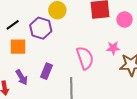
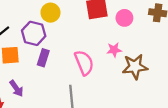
purple rectangle: (46, 71) -> (43, 58), moved

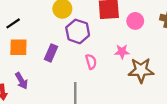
purple hexagon: (34, 33) -> (78, 31), moved
pink semicircle: (84, 63) -> (91, 62), size x0.6

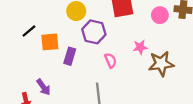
pink circle: (135, 21) -> (160, 15), moved
orange square: (18, 47) -> (50, 42), moved

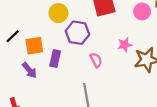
purple arrow: (43, 87) -> (29, 70), moved

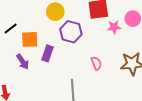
pink star: (125, 45) -> (114, 27), moved
pink semicircle: (96, 60) -> (96, 63), moved

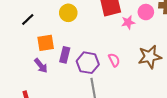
black line: (11, 28) -> (28, 19), moved
purple hexagon: (71, 32) -> (88, 63), moved

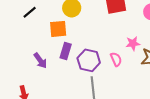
pink star: (128, 22) -> (133, 43), moved
orange square: (46, 43) -> (58, 29), moved

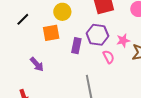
purple rectangle: (66, 51) -> (76, 46), moved
purple hexagon: (89, 60) -> (97, 35), moved

